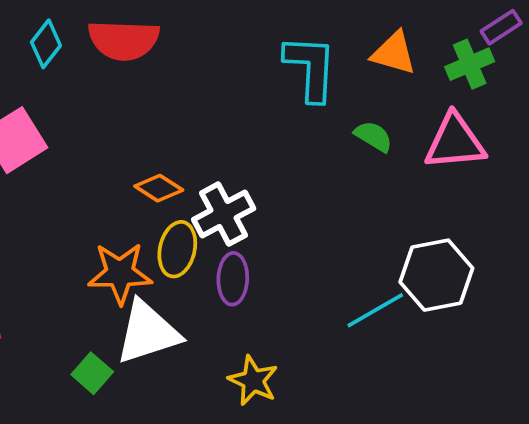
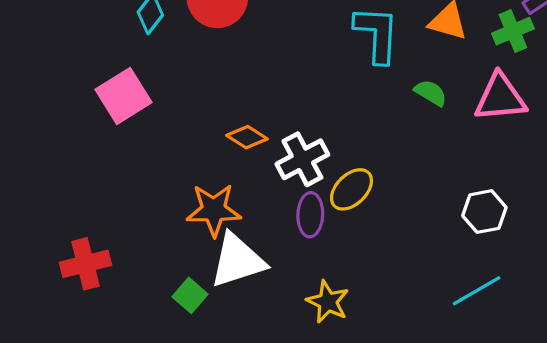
yellow ellipse: (177, 249) -> (351, 189), moved, turned 33
white hexagon: (436, 275) -> (484, 212), size x0.7
cyan line: (375, 310) -> (477, 291), moved

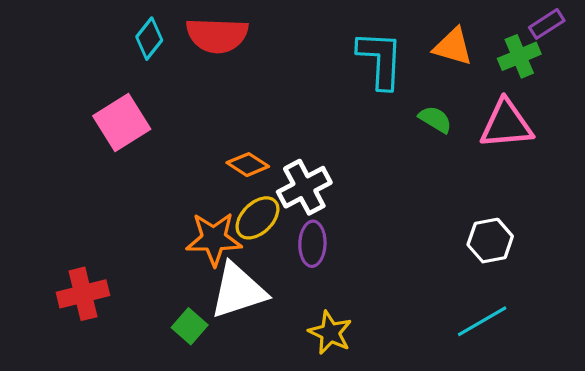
yellow ellipse: (351, 189) -> (257, 218), moved

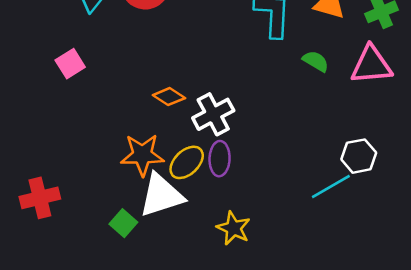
pink square: (122, 123) -> (70, 64), size x0.7
yellow ellipse: (257, 218) -> (187, 162), moved
cyan line: (482, 321) -> (331, 186), moved

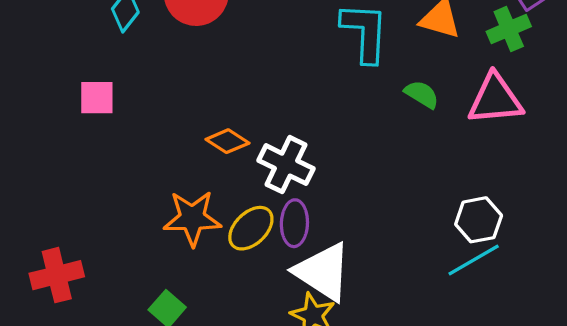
pink square: (70, 64) -> (97, 98), turned 32
white cross: (213, 114) -> (286, 165), turned -36
cyan line: (331, 186) -> (474, 260), moved
white triangle: (161, 195) -> (323, 272), moved, turned 51

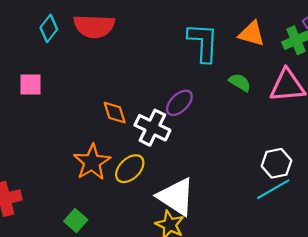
orange diamond: (227, 141) -> (115, 113), turned 40
orange star: (192, 218) -> (92, 162), turned -30
purple ellipse: (294, 223) -> (179, 103), moved, turned 44

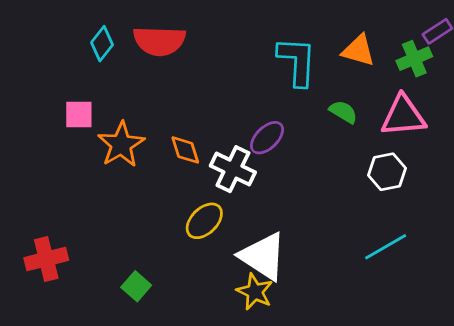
orange star: (92, 162) -> (121, 145), moved
white hexagon: (277, 163) -> (387, 172), moved

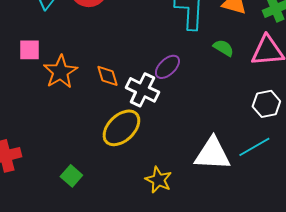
white hexagon: (387, 172) -> (266, 104), moved
yellow ellipse: (204, 221) -> (121, 128), size x1.4
white triangle: (263, 256) -> (212, 154), moved, turned -30

